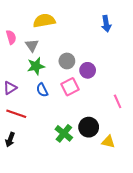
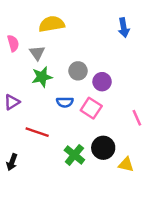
pink square: (70, 87) -> (91, 108), moved, turned -30
blue semicircle: (42, 90) -> (65, 102), moved, turned -64
red line: (16, 114) -> (37, 132), moved

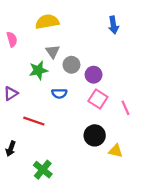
gray triangle: (37, 53) -> (53, 52), moved
pink square: (91, 108) -> (98, 99), moved
green cross: (74, 155) -> (43, 170), moved

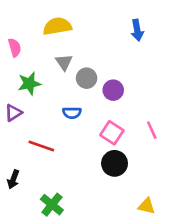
green star: (38, 70) -> (29, 83), moved
pink square: (98, 99) -> (112, 133), moved
yellow triangle: (116, 151) -> (146, 206), moved

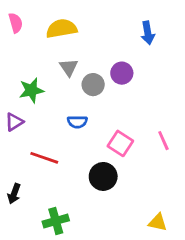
pink semicircle: (15, 48) -> (16, 23), moved
purple circle: (113, 90) -> (122, 73), moved
black circle: (115, 163) -> (103, 176), moved
green cross: (52, 205) -> (56, 221), turned 35

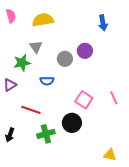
gray triangle: (69, 67) -> (36, 47), moved
blue semicircle: (77, 122) -> (47, 81), moved
green cross: (56, 221) -> (46, 134), moved

